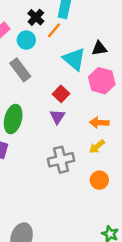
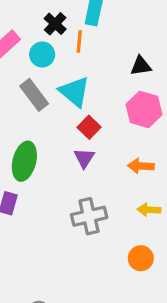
orange line: (54, 30) -> (79, 42), turned -35
cyan triangle: (74, 59) -> (74, 92), moved
yellow arrow: (97, 147) -> (149, 210), moved, turned 42
orange circle: (99, 180) -> (141, 258), moved

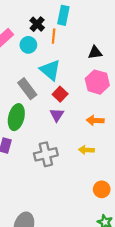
gray rectangle: (34, 95) -> (27, 89), moved
yellow arrow: (149, 210) -> (86, 150), moved
gray cross: (89, 216) -> (46, 154), moved
orange circle: (141, 258) -> (102, 189), moved

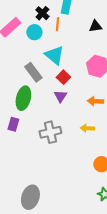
black triangle: (95, 53) -> (95, 26), moved

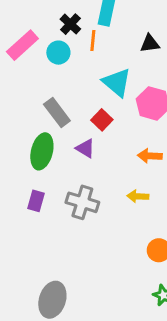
cyan triangle: (54, 55) -> (117, 82), moved
purple triangle: (60, 96) -> (85, 148), moved, turned -32
purple rectangle: (13, 124) -> (36, 201), moved
gray cross: (50, 132) -> (82, 202), turned 30

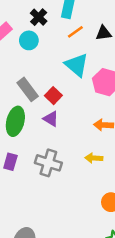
orange line: (93, 41) -> (75, 32), moved, turned 49
red square: (102, 120) -> (53, 96), moved

